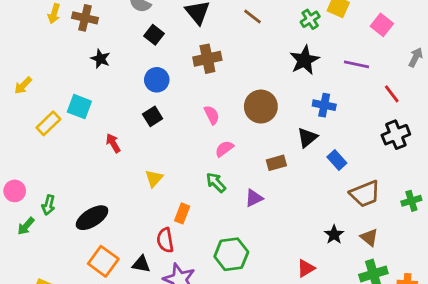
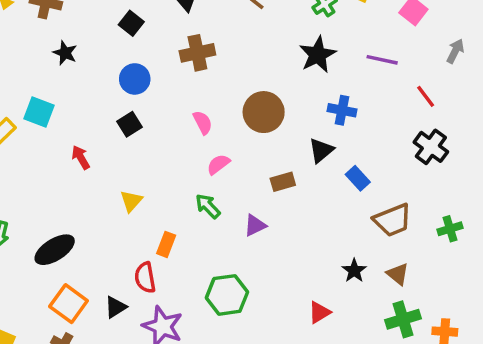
black cross: (396, 135) -> (431, 147), turned -32
black triangle: (141, 264) -> (116, 307), turned -42

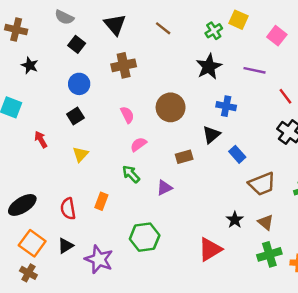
yellow triangle: (131, 201) -> (80, 154), moved
red semicircle: (145, 278) -> (68, 209), moved
red triangle: (319, 312) -> (210, 249), size x1.5

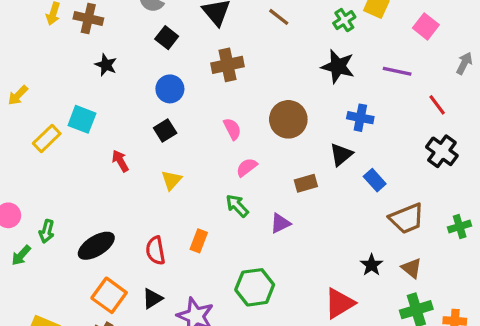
black star: (209, 67) -> (338, 66), turned -30

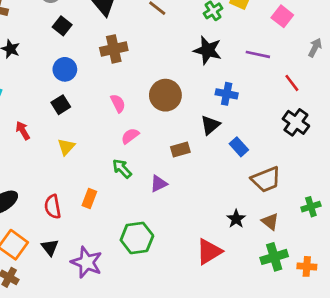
green cross: (460, 227) -> (311, 207), moved
black triangle: (152, 299) -> (50, 247), turned -36

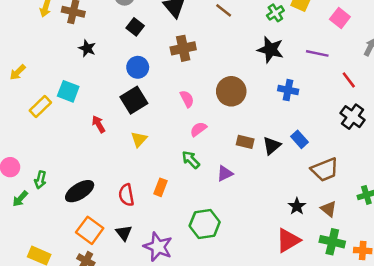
black square: (61, 105) -> (134, 100), size x1.5
black triangle: (210, 125) -> (272, 146), moved
brown rectangle: (180, 150) -> (245, 142), turned 30
red triangle: (209, 251) -> (288, 240), moved
green cross: (274, 257) -> (332, 242), turned 30

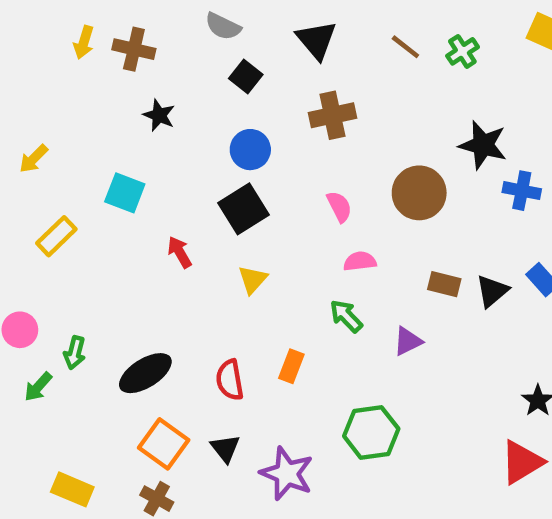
green cross: (275, 13) -> (462, 51), moved
black star: (270, 50) -> (483, 145), moved
yellow rectangle: (40, 106) -> (56, 236), moved
pink semicircle: (198, 129) -> (360, 261), turned 30

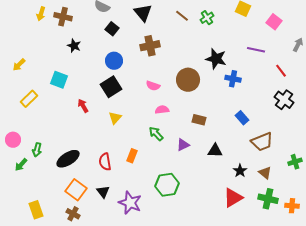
pink semicircle: (339, 207) -> (153, 86), turned 136
black triangle: (492, 291) -> (215, 151), moved, turned 42
yellow rectangle: (72, 489) -> (36, 210), turned 48

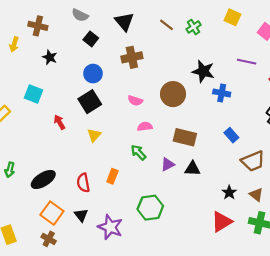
yellow arrow: (41, 14) -> (14, 44), moved
brown rectangle: (199, 120) -> (185, 137), size x1.5
black triangle: (215, 151) -> (192, 169), moved

